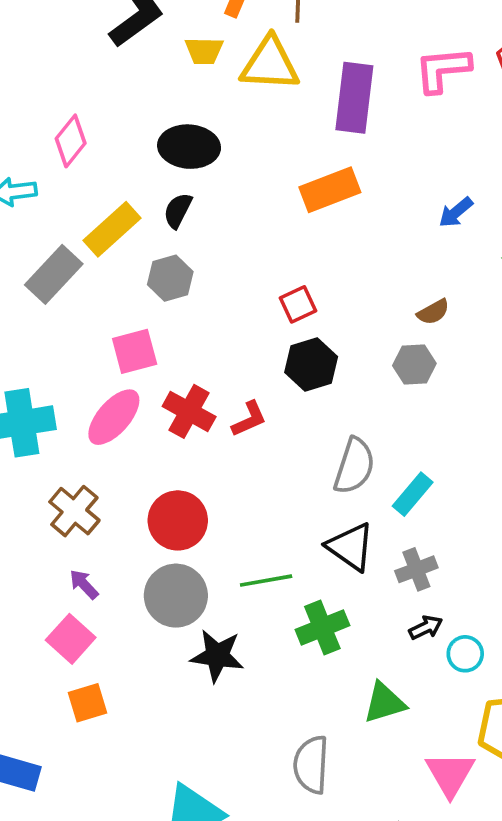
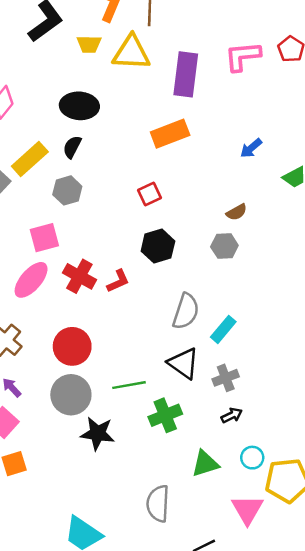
red square: (298, 304) -> (150, 194), moved
cyan circle: (465, 654) -> (252, 458), moved

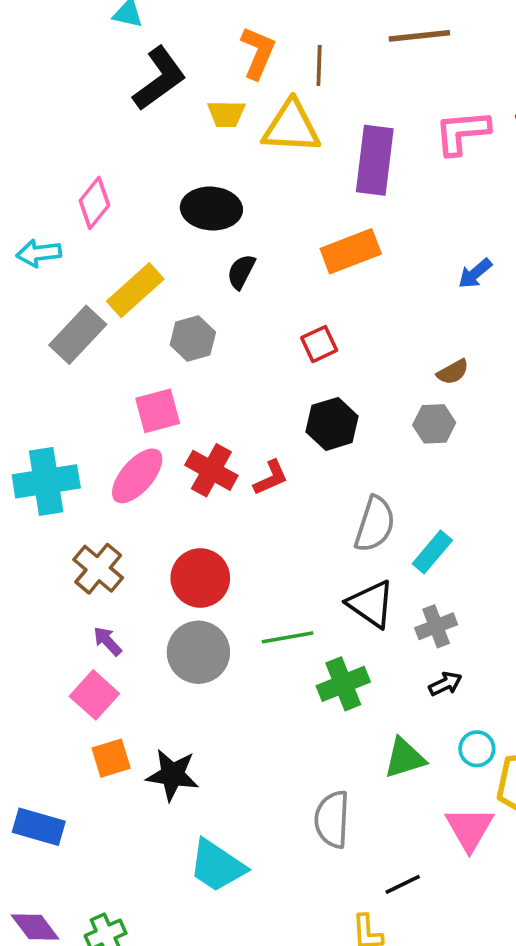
black semicircle: (72, 147) -> (241, 272), moved
black star: (98, 433) -> (172, 775), moved

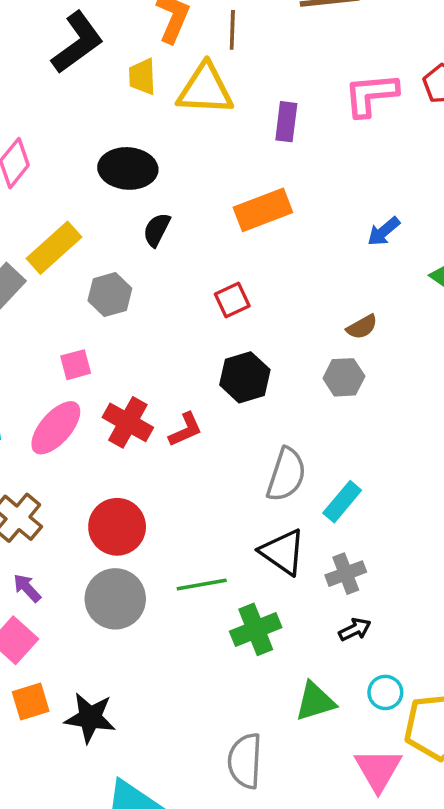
yellow trapezoid: (226, 114) -> (142, 77), turned 87
purple rectangle: (375, 160) -> (286, 122), size x0.6
pink square: (158, 411) -> (76, 365), size x0.7

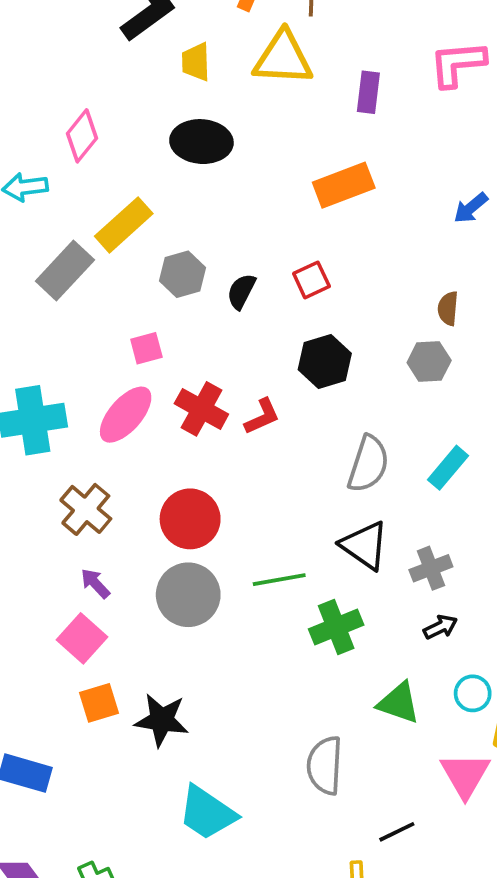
yellow trapezoid: (142, 77) -> (196, 62), moved
black semicircle: (157, 230) -> (241, 291), moved
brown semicircle: (362, 327) -> (448, 308), turned 124
cyan rectangle: (342, 502) -> (448, 468), moved
green triangle: (315, 701) -> (399, 703), turned 36

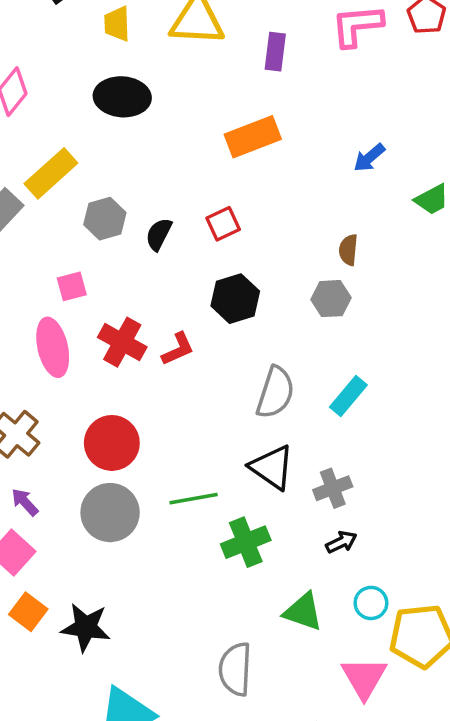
pink ellipse: (126, 415) -> (53, 347), turned -54
orange square: (99, 703) -> (28, 612), turned -36

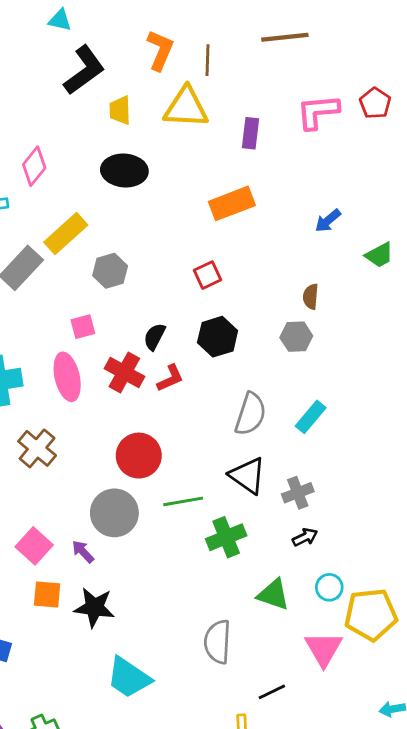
black semicircle: (159, 234) -> (155, 337), moved
red circle: (112, 443) -> (139, 456), moved
purple arrow: (25, 502) -> (83, 552), moved
orange square: (28, 612) -> (47, 595), turned -32

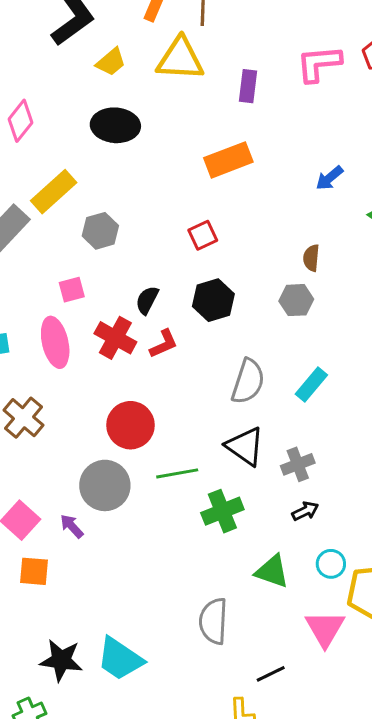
yellow trapezoid: (120, 110) -> (111, 62), turned -128
black star: (94, 607) -> (61, 660), moved

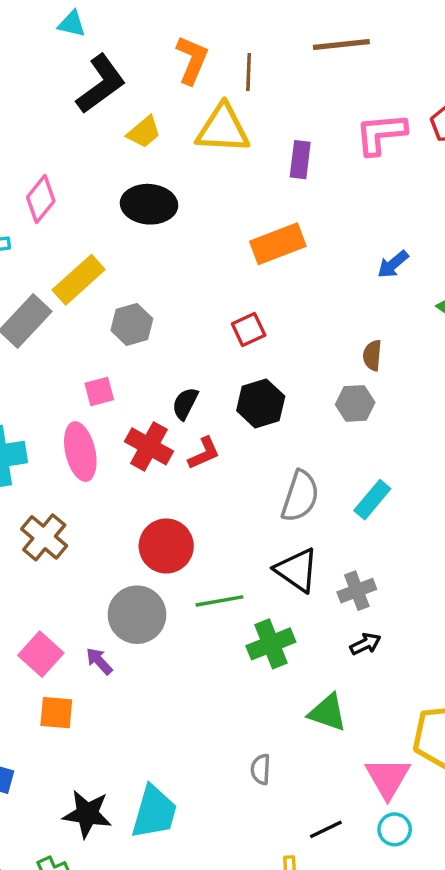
cyan circle: (331, 564) -> (395, 829), moved
gray semicircle: (213, 621) -> (261, 769), size x0.6
cyan trapezoid: (120, 659) -> (154, 812), turned -108

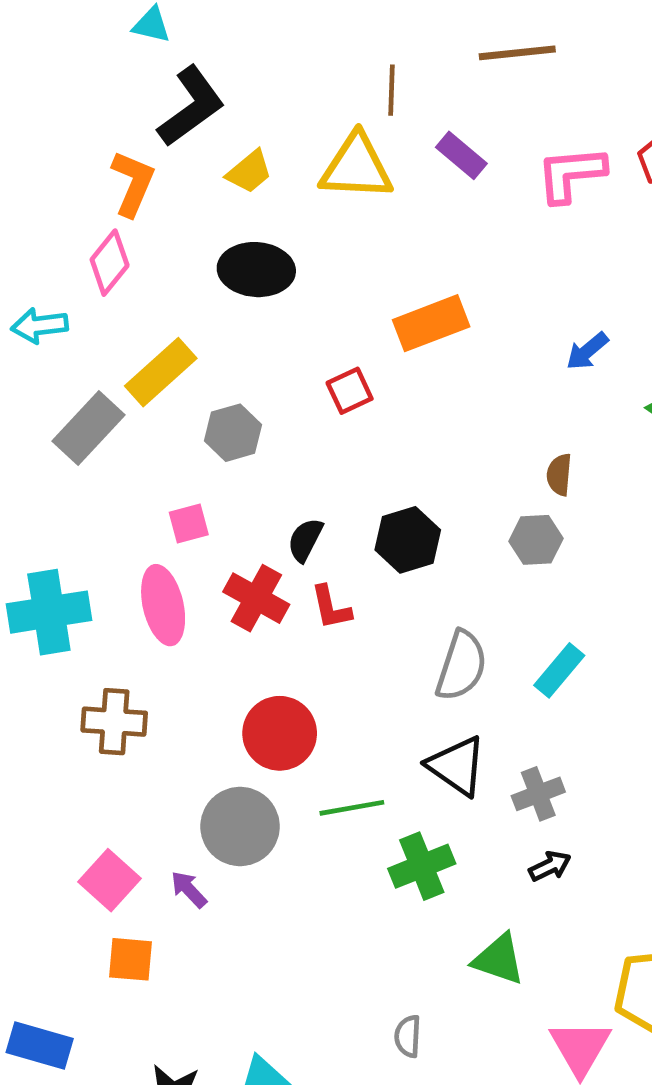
orange L-shape: (192, 60) -> (133, 183), moved
purple rectangle: (300, 160) -> (461, 155), moved, turned -57
red square: (249, 330) -> (350, 391), moved
red L-shape: (204, 453) -> (331, 607), turned 102
brown cross: (44, 537) -> (114, 722), turned -36

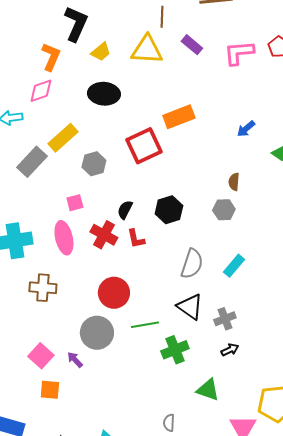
black L-shape: (191, 106) -> (76, 24), turned -30
pink diamond: (110, 263) -> (41, 91), turned 32
red square: (350, 391) -> (144, 146), size x1.8

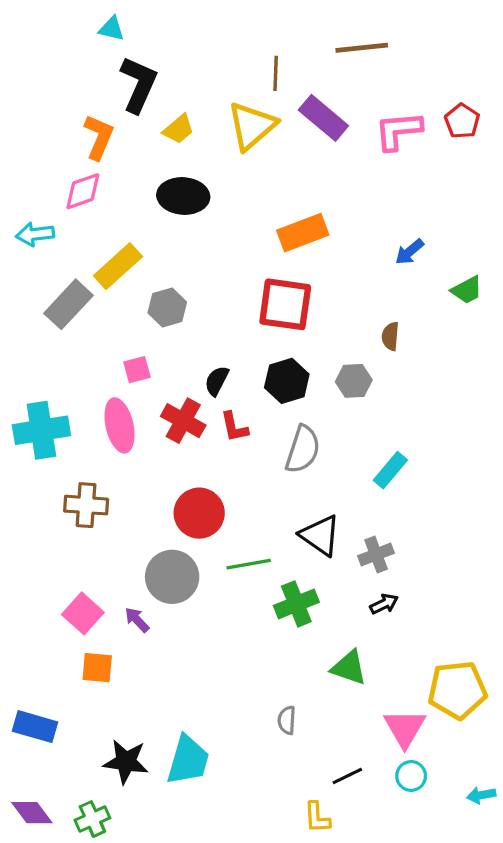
purple rectangle: (192, 45) -> (323, 118), size x1.4
yellow triangle: (147, 50) -> (252, 126), turned -44
red square: (144, 146) -> (285, 304), moved, turned 33
gray hexagon: (224, 210) -> (354, 381), moved
gray semicircle: (192, 264) -> (303, 449), moved

